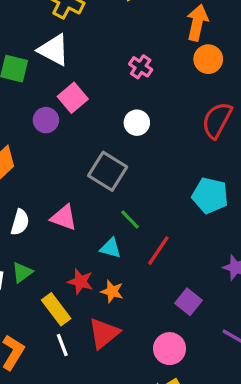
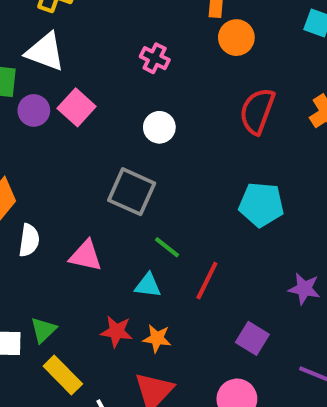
purple circle: (46, 120) -> (34, 110), moved
white semicircle: (20, 222) -> (29, 240), moved
yellow rectangle: (56, 309) -> (63, 375), moved

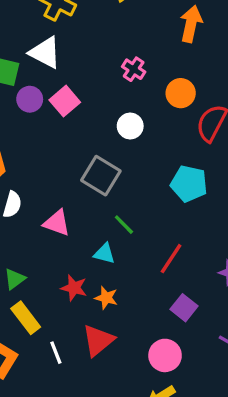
orange circle: (236, 38) -> (181, 93), moved
cyan pentagon: (261, 205) -> (189, 184), moved
red line: (207, 281) -> (171, 259), moved

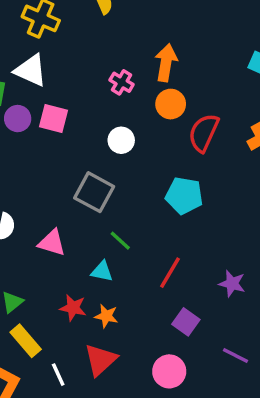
orange arrow: (191, 24) -> (166, 63), moved
pink square: (65, 101) -> (53, 118), turned -32

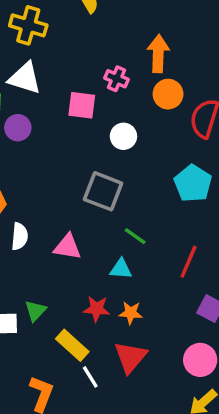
pink square: (53, 118) -> (82, 105), moved
cyan pentagon: (184, 196) -> (193, 183), turned 30
yellow rectangle: (26, 341) -> (72, 345), moved

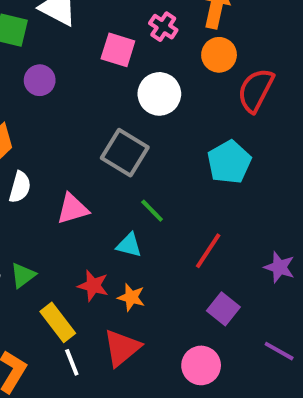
purple circle: (18, 128) -> (40, 80), moved
white circle: (123, 136) -> (159, 94), size x1.4
pink triangle: (67, 247) -> (73, 209), turned -36

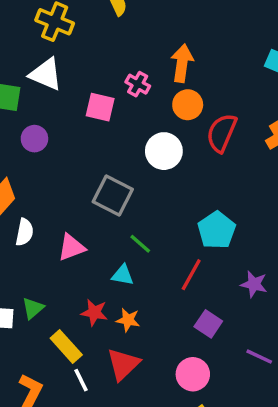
white circle: (159, 94) -> (164, 151), moved
cyan pentagon: (229, 162) -> (217, 230), moved

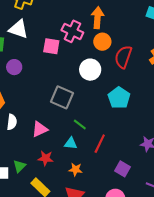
pink cross: (138, 84) -> (72, 31), size x1.5
cyan pentagon: (217, 230) -> (119, 98), moved
red line: (191, 275) -> (100, 144), moved
red star: (94, 312) -> (46, 158), moved

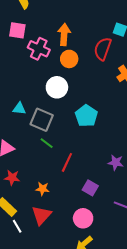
pink square: (51, 46) -> (17, 30), moved
red semicircle: (123, 57) -> (103, 49), moved
gray square: (62, 97) -> (42, 120), moved
cyan triangle: (71, 143) -> (19, 109), moved

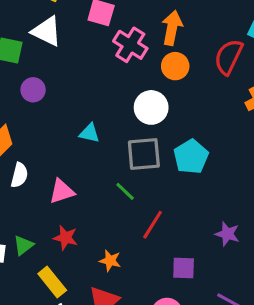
gray square: (42, 120) -> (144, 154), moved, turned -35
purple square: (90, 188) -> (184, 268), turned -35

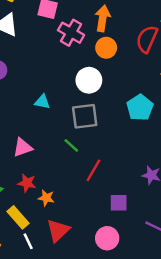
cyan pentagon: (191, 157) -> (140, 108), moved
orange star: (110, 261) -> (46, 198), moved

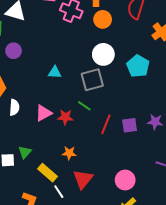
white circle: (89, 80) -> (103, 54), moved
red star: (27, 183) -> (65, 117), moved
purple square: (119, 203) -> (130, 125), moved

